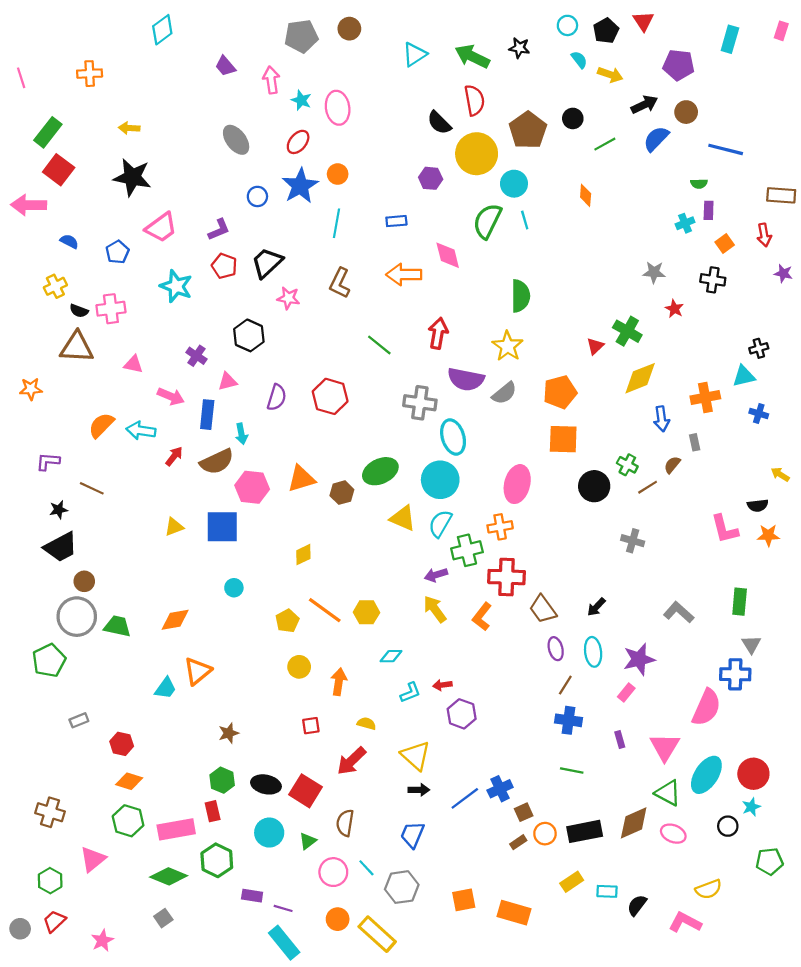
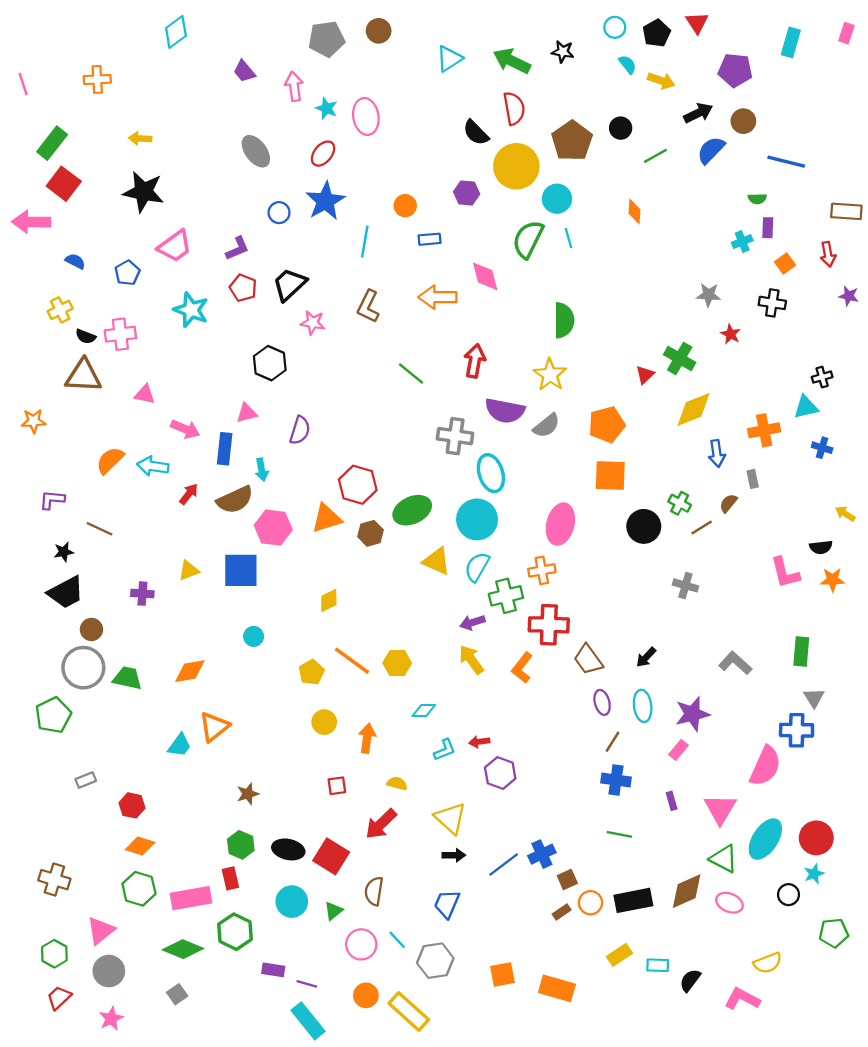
orange circle: (338, 174) -> (405, 206), moved
purple cross: (196, 356) -> (142, 594), moved, turned -30
red hexagon: (330, 396) -> (358, 485), moved
gray circle: (20, 929) -> (109, 971), moved, size x1.4

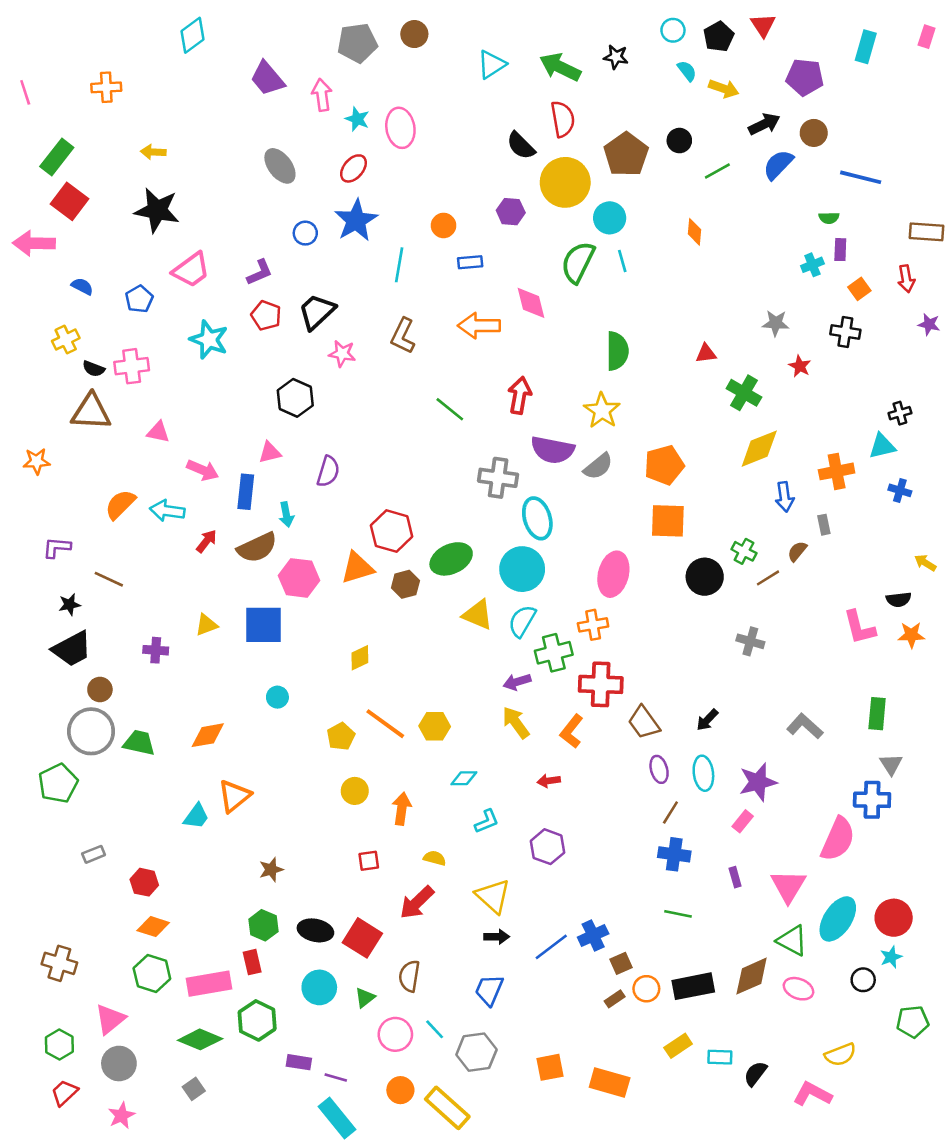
purple trapezoid: (244, 71) -> (267, 78), size x1.4
red triangle: (645, 375) -> (706, 354), moved, turned 36
red arrow: (479, 742) -> (549, 781), moved

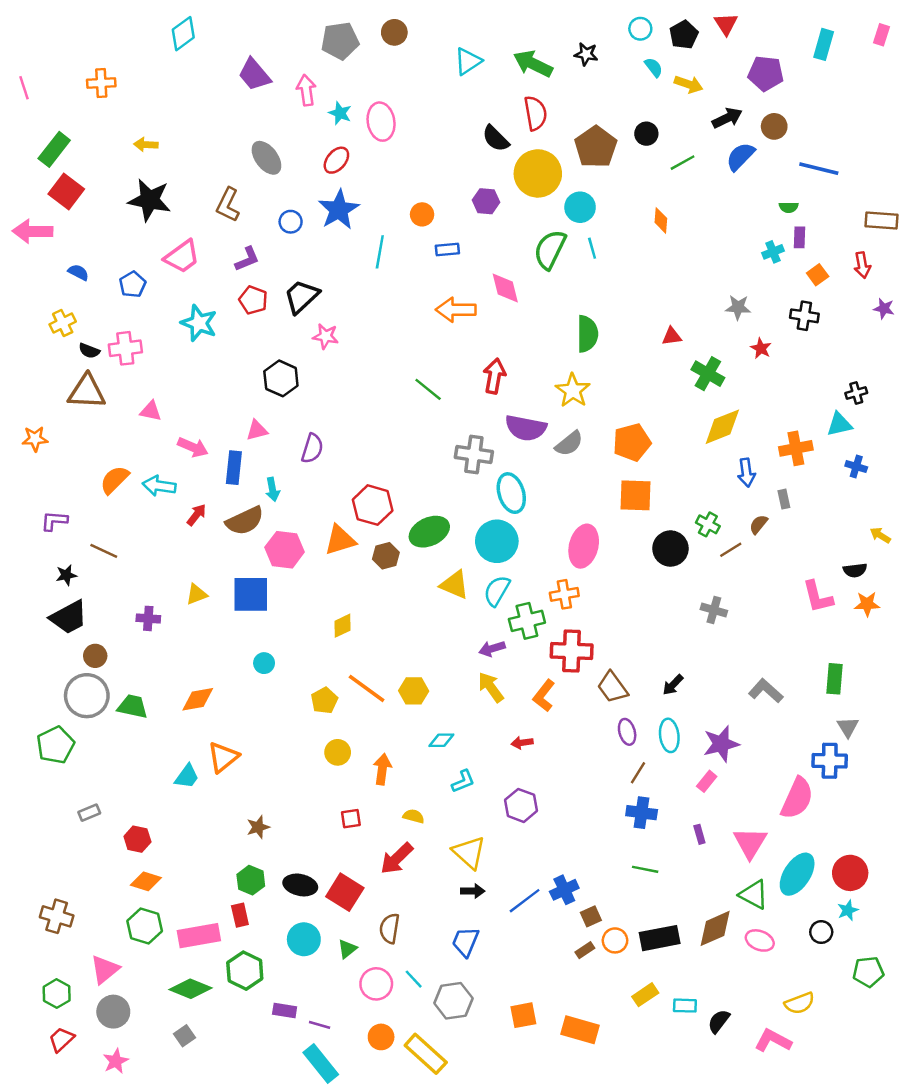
brown L-shape: (403, 336) -> (228, 205), moved

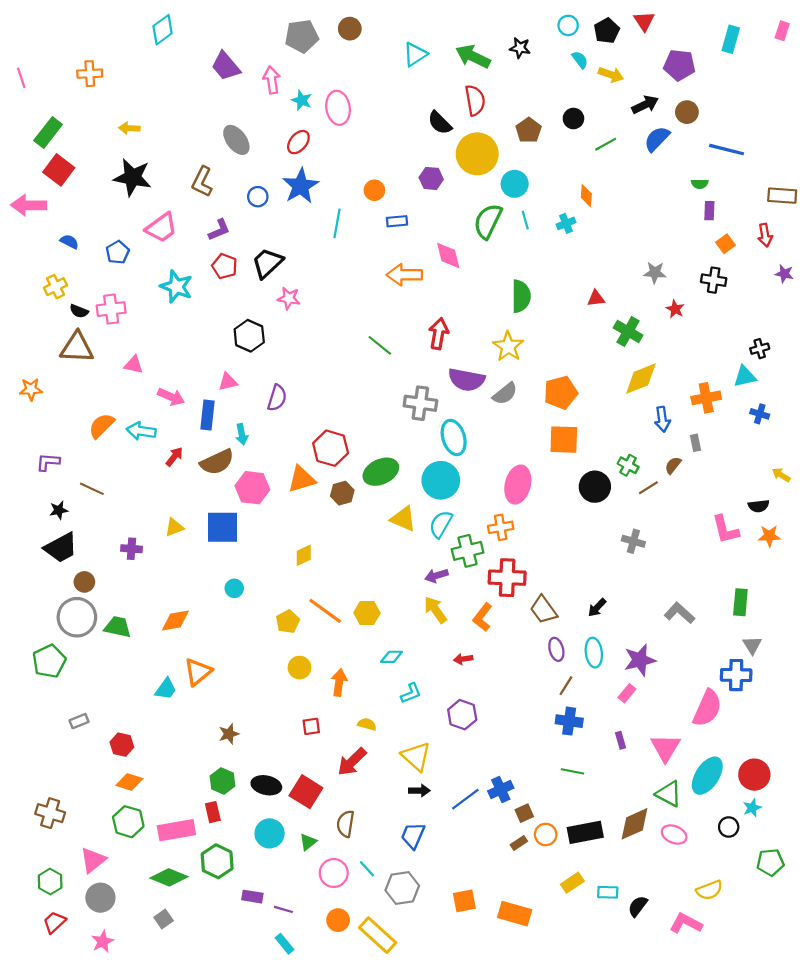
brown pentagon: (596, 147) -> (529, 130), size x0.7
cyan cross: (773, 252) -> (566, 223), moved
cyan rectangle: (321, 1063) -> (285, 944), size x0.6

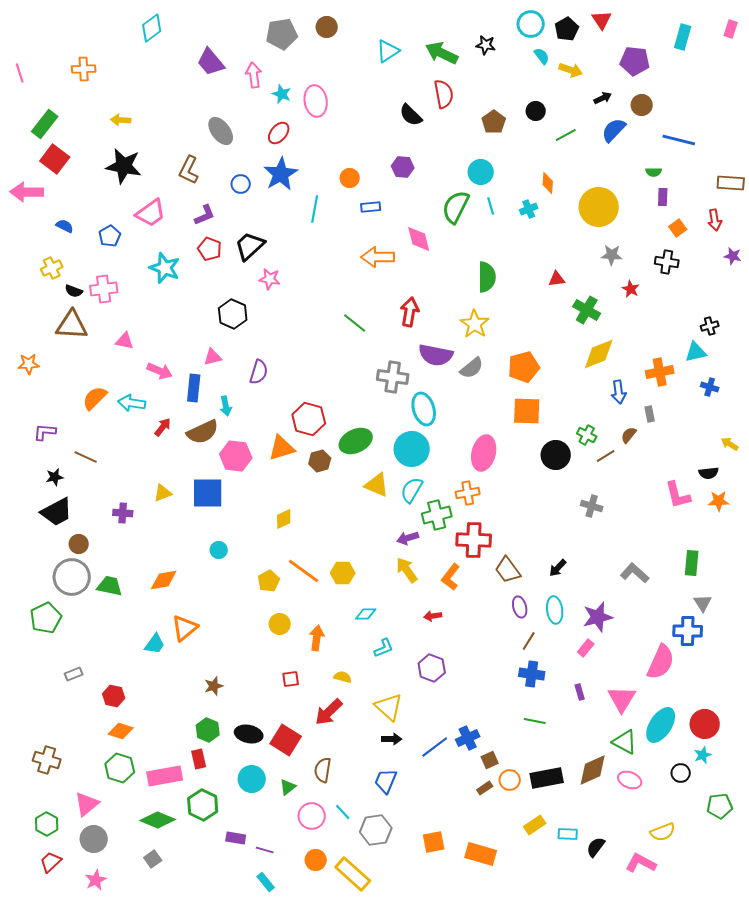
cyan circle: (568, 25) -> (531, 24), size x1.4
black arrow: (645, 105) -> (603, 98), size x0.7
yellow circle: (477, 154) -> (599, 207), moved

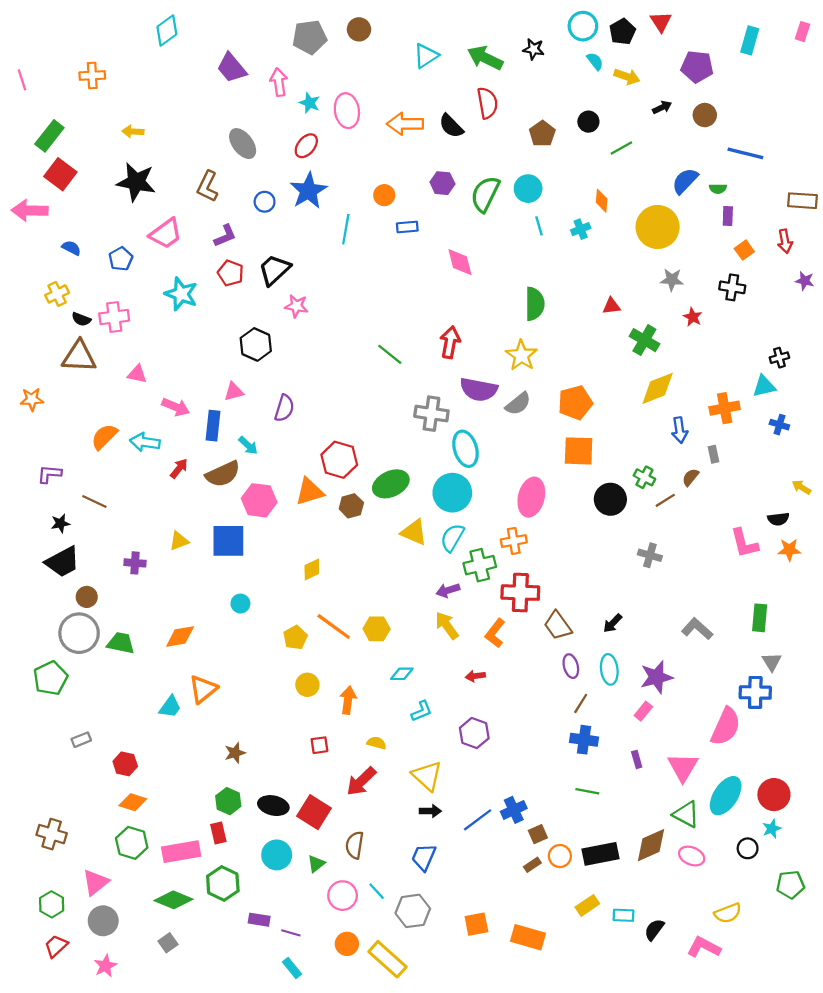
blue semicircle: (614, 130) -> (685, 181), moved
green semicircle: (456, 207) -> (485, 194), moved
orange arrow: (378, 257) -> (405, 124), moved
cyan arrow: (226, 406) -> (248, 445), turned -36

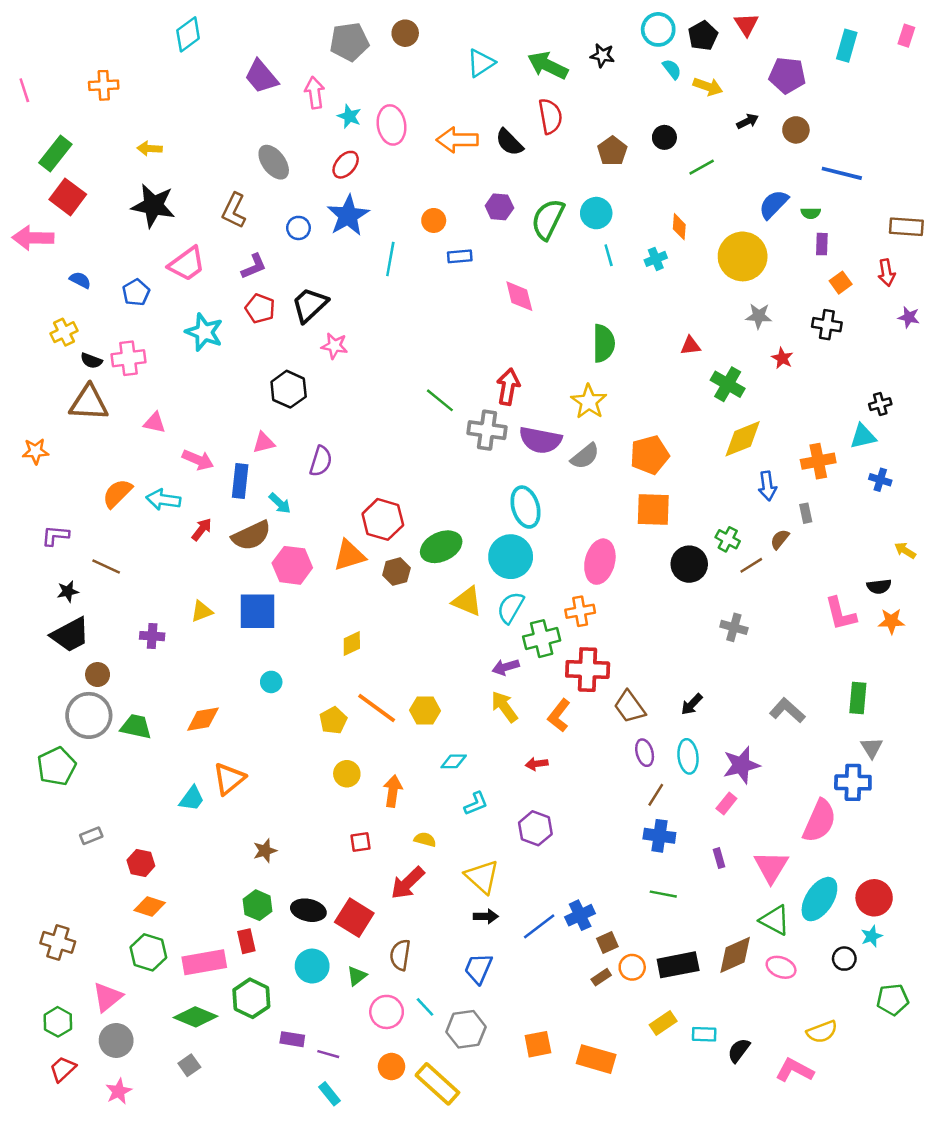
gray cross: (431, 414) -> (487, 430), moved

